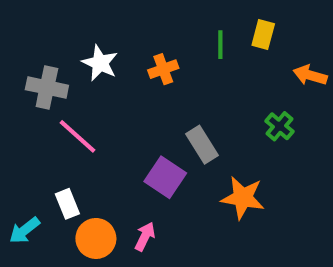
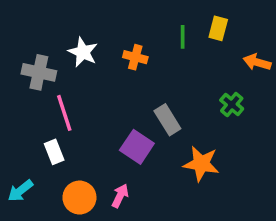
orange cross: (163, 69) -> (135, 57), turned 35
pink line: (78, 136) -> (64, 113), turned 30
white rectangle: (67, 204) -> (54, 152), moved

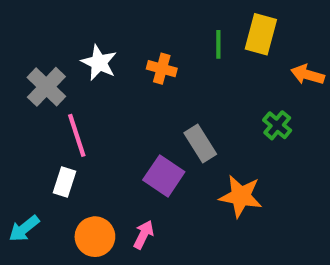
yellow rectangle: (218, 28) -> (261, 34), size x1.4
gray cross: (39, 72) -> (46, 87), turned 32
white rectangle: (54, 152) -> (65, 182), turned 40

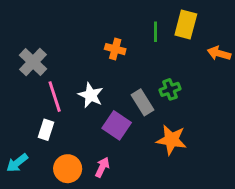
white star: (99, 63) -> (91, 95), moved
green cross: (277, 125) -> (170, 89), moved, turned 30

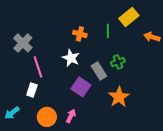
yellow rectangle: (186, 25) -> (129, 17), turned 36
green line: (156, 32) -> (108, 31), moved
white star: (91, 95) -> (71, 58), moved
orange star: (171, 140) -> (119, 97), turned 30

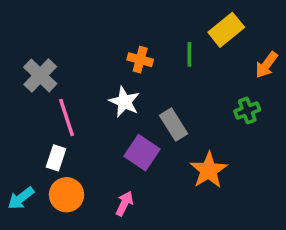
orange arrow: (152, 37) -> (267, 65), turned -70
green cross: (118, 62) -> (247, 111), moved
orange circle: (47, 117) -> (66, 195), moved

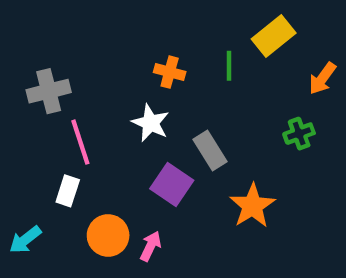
gray cross: (40, 75) -> (49, 91), turned 32
orange circle: (66, 195) -> (108, 235), moved

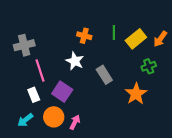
yellow rectangle: (274, 36) -> (136, 39), moved
purple square: (172, 185) -> (62, 92), moved
white rectangle: (68, 191) -> (34, 95), turned -40
orange star: (252, 206) -> (136, 94), moved
cyan arrow: (25, 240) -> (25, 120), moved

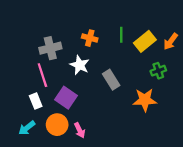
gray cross: (24, 45) -> (50, 48), moved
orange star: (136, 94) -> (145, 100), turned 30
pink arrow: (75, 122) -> (80, 130), turned 128

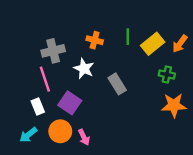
green cross: (158, 71) -> (167, 74), turned 32
orange star: (145, 100) -> (174, 105), moved

